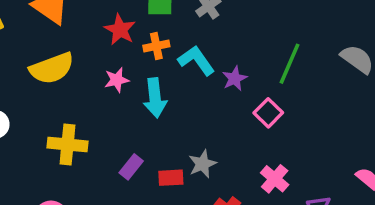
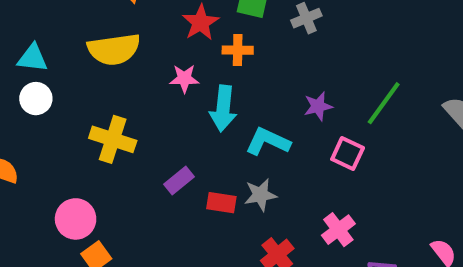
cyan L-shape: (196, 60) -> (268, 142), moved, turned -42
pink square: (268, 113) -> (348, 153), turned -32

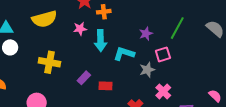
pink square: (348, 153) -> (163, 54), turned -35
gray star: (260, 195) -> (147, 70), moved

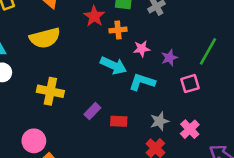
pink star: (80, 29) -> (142, 49), moved
cyan arrow: (100, 41) -> (113, 65), turned -65
gray star: (147, 70) -> (159, 121), moved

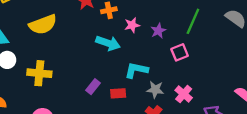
cyan L-shape: (142, 82) -> (136, 70), moved
yellow cross: (50, 91) -> (39, 73), moved
gray star: (159, 121) -> (155, 90), turned 30

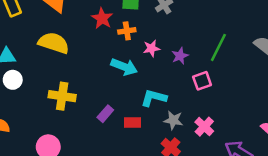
yellow semicircle: (43, 24) -> (54, 43), turned -144
yellow cross: (39, 73) -> (62, 96), moved

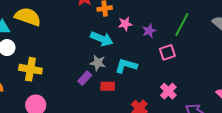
yellow semicircle: (54, 43) -> (28, 17), moved
yellow cross: (62, 96) -> (30, 69), moved
gray star: (173, 120) -> (98, 63), moved

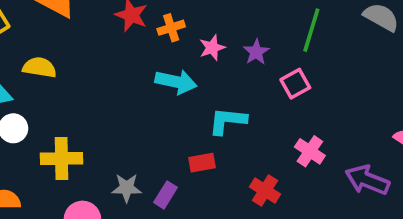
yellow semicircle: (28, 17) -> (39, 67), size x0.7
gray star: (98, 63) -> (127, 188), moved
purple rectangle: (85, 78) -> (166, 195), moved

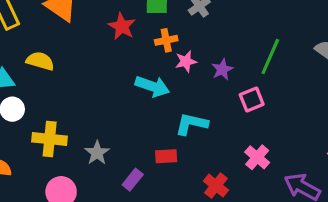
orange cross: (171, 28) -> (166, 40), moved
gray star: (127, 188) -> (97, 153), moved, turned 30

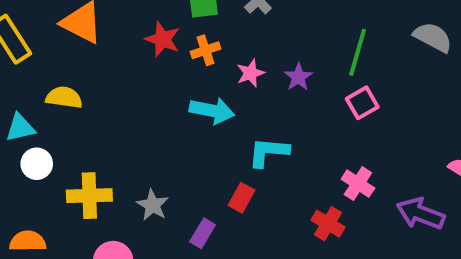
orange cross: (166, 40) -> (205, 50), moved
pink square: (252, 100) -> (362, 103), moved
red rectangle: (166, 156) -> (241, 198), turned -50
red cross: (216, 186) -> (328, 224), moved

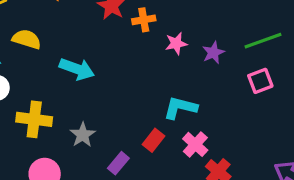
green line: (358, 52) -> (263, 41), turned 45
cyan arrow: (212, 111) -> (77, 69), moved
pink cross: (358, 184) -> (195, 144), moved

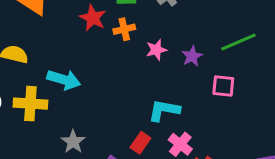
pink square: (260, 81) -> (223, 86), moved, turned 30
yellow cross: (34, 119) -> (30, 104), moved

